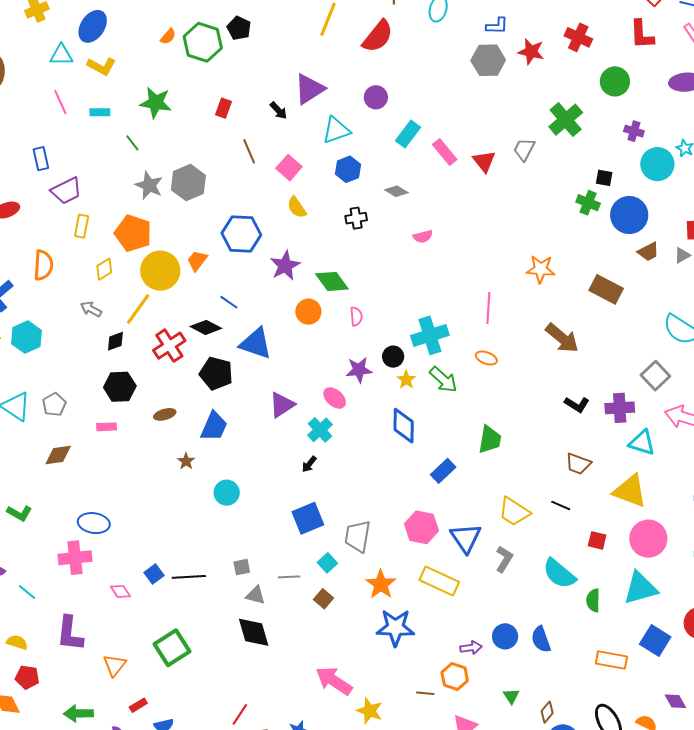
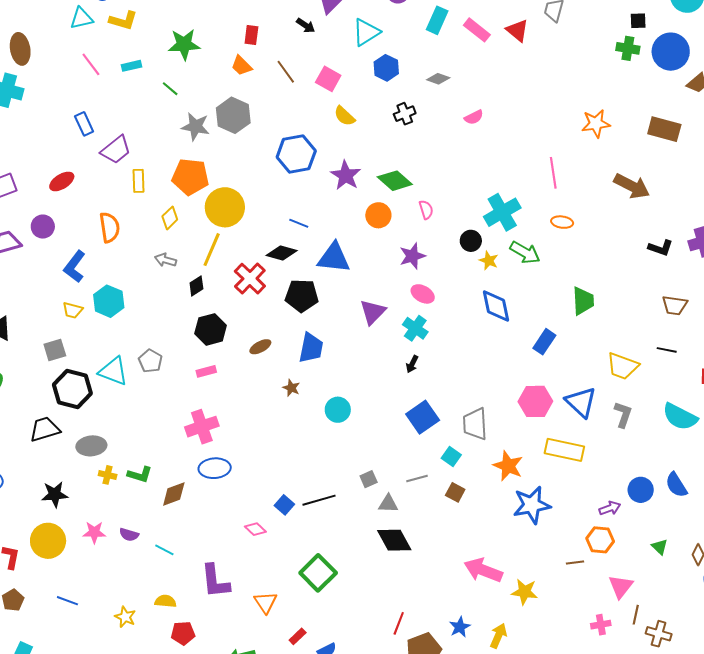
orange trapezoid: (197, 261) -> (242, 66), moved, turned -70
purple star: (359, 370) -> (412, 256), moved
brown diamond: (58, 455) -> (174, 494), moved
pink cross: (75, 558) -> (202, 427), moved

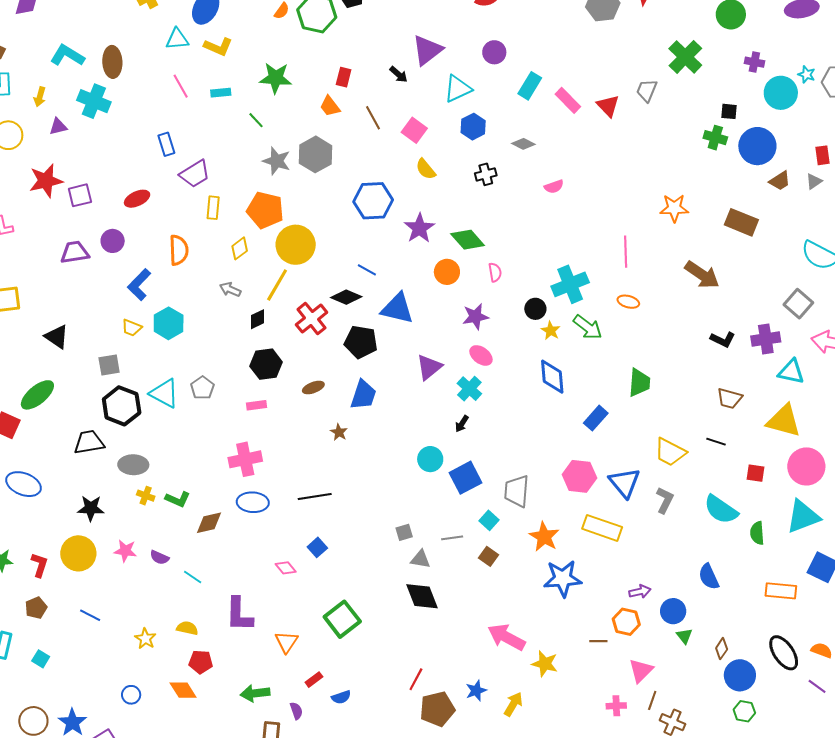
cyan circle: (338, 410) -> (430, 459), moved
blue circle: (641, 490) -> (673, 611), moved
black line: (319, 500) -> (315, 497), moved

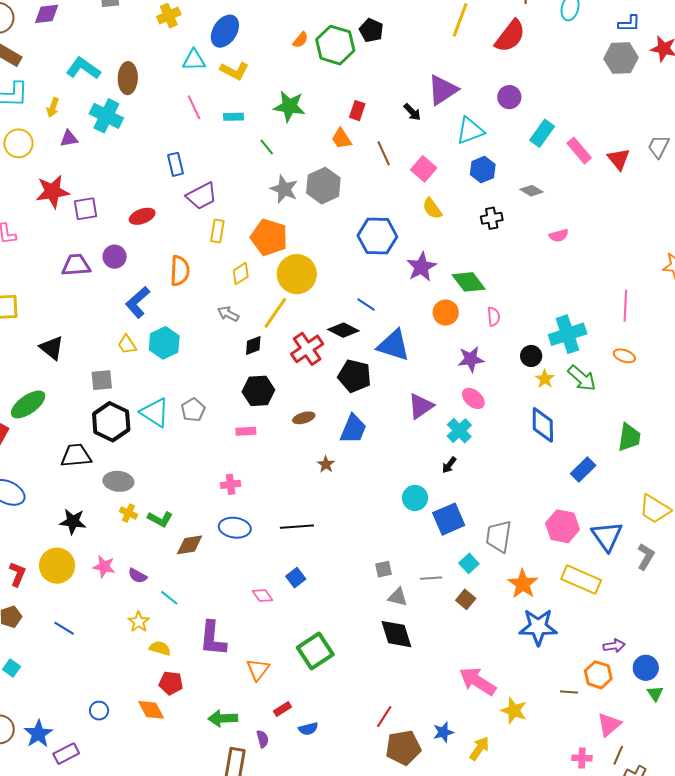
yellow trapezoid: (132, 328) -> (127, 345), turned 30
pink cross: (245, 459) -> (230, 484), size x0.6
yellow star: (145, 639) -> (139, 622), moved

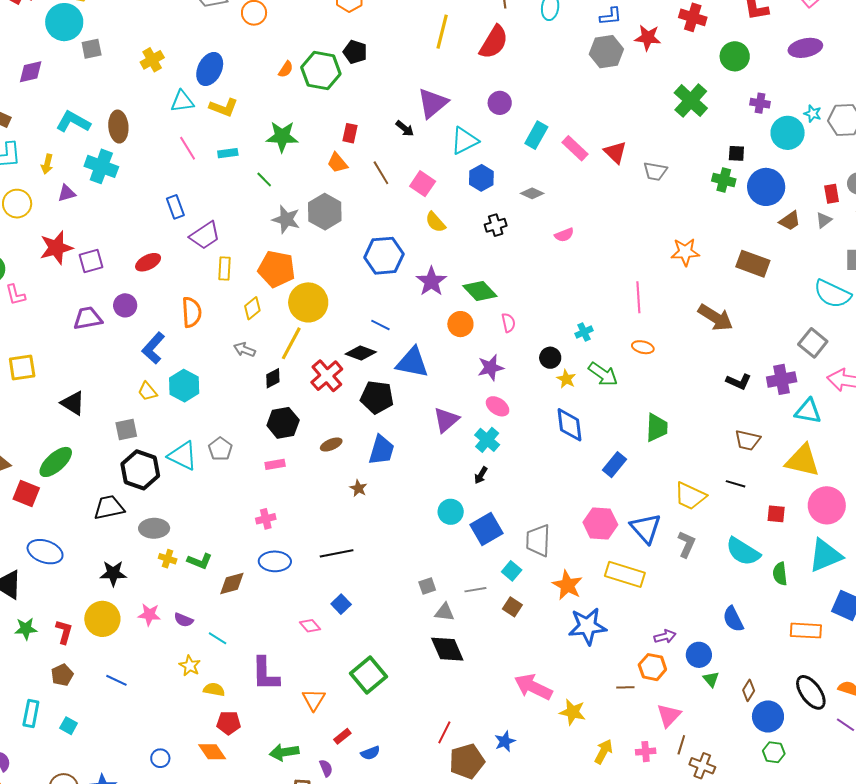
gray trapezoid: (659, 147) -> (655, 171), moved, turned -100
cyan cross: (568, 334) -> (584, 332), size x0.5
yellow arrow: (479, 748) -> (604, 752), moved

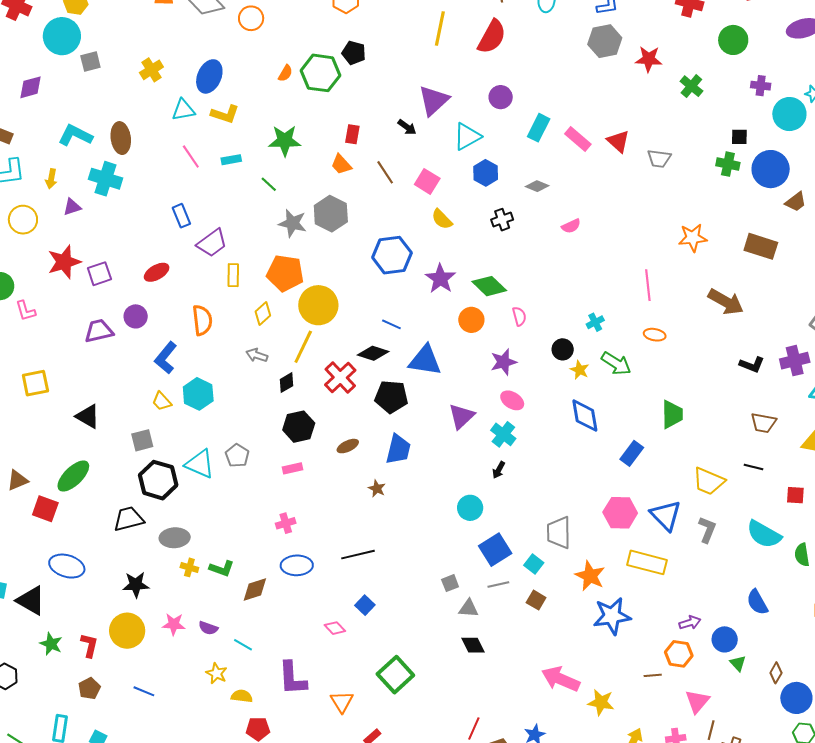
red star: (648, 38) -> (649, 59), moved
green cross: (691, 101) -> (691, 86), size x0.7
blue square: (487, 529) -> (495, 550), moved
green star: (26, 629) -> (51, 644), turned 30
black diamond: (447, 649) -> (473, 645), size x0.7

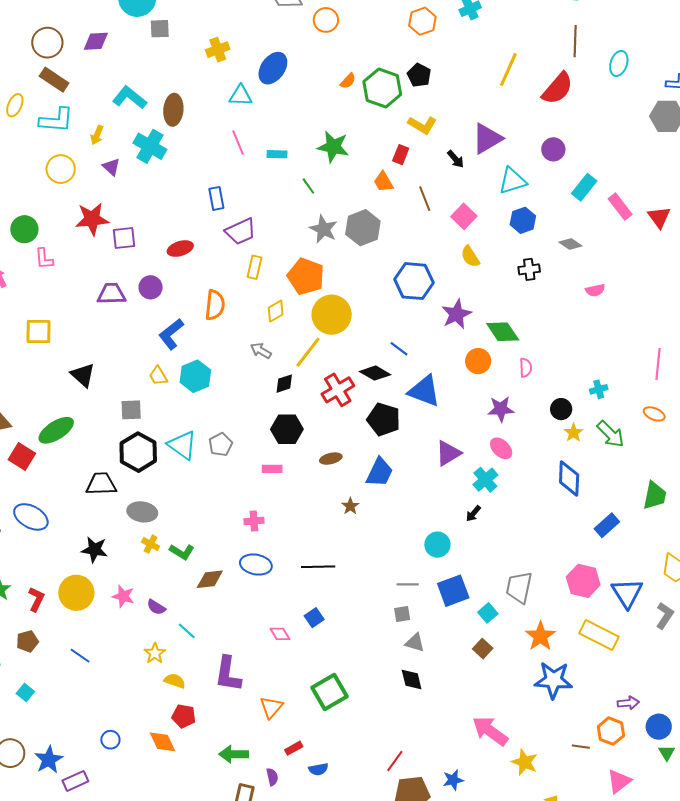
yellow L-shape: (225, 114) -> (422, 125), moved
purple triangle: (72, 207) -> (111, 167), turned 48
gray line: (498, 584) -> (408, 584), moved

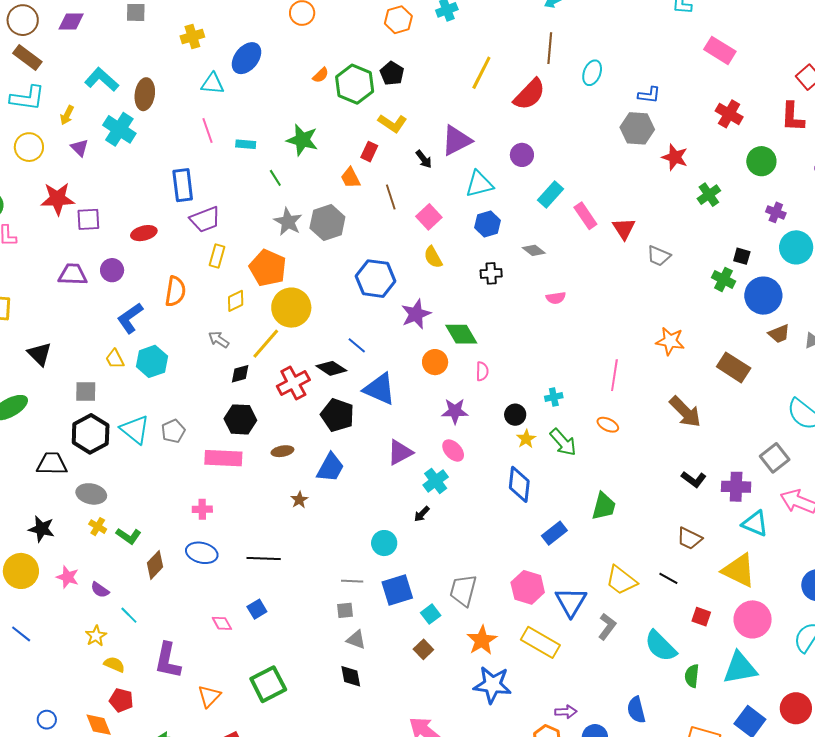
blue rectangle: (216, 198) -> (183, 185), size x1.4
pink rectangle: (272, 469) -> (223, 458), size x1.8
brown diamond: (210, 579) -> (155, 565), turned -44

